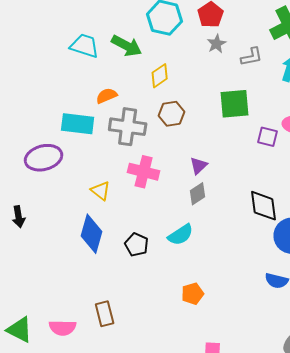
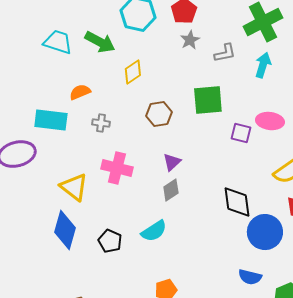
brown hexagon: (172, 114) -> (159, 114), moved
gray cross: (128, 127) -> (101, 123), size x0.5
yellow triangle: (101, 191) -> (74, 187), size x1.4

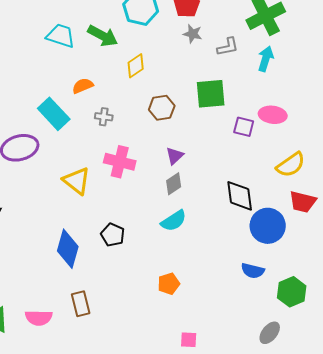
gray star: (190, 40) -> (193, 34), turned -30
cyan rectangle: (51, 120) -> (54, 114), turned 40
blue diamond: (65, 230) -> (68, 249), moved
cyan semicircle: (154, 231) -> (174, 221), moved

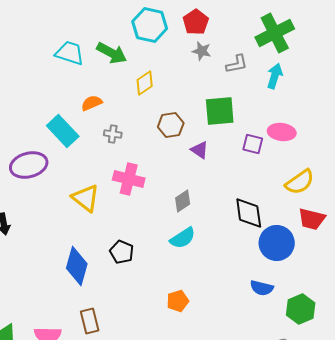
purple triangle: (175, 156) -> (200, 150), moved, turned -42

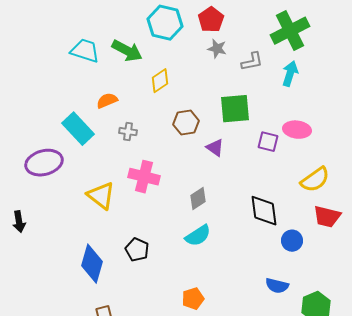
blue circle: (277, 243) -> (292, 241), size x0.6

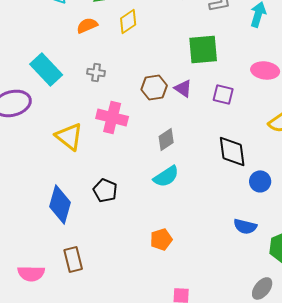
orange semicircle: (107, 101) -> (87, 25), moved
brown hexagon: (186, 123) -> (154, 87), moved
purple square: (268, 142) -> (223, 94), moved

